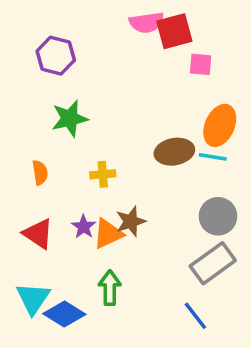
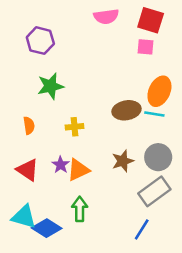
red square: (174, 31) -> (151, 20), moved, turned 32
brown star: (131, 221) -> (123, 161), moved
cyan triangle: (33, 298) -> (24, 217), turned -48
blue line: (195, 316) -> (142, 229), turned 70

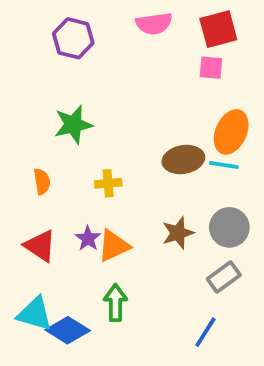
red square: (151, 20) -> (218, 29), turned -32
purple hexagon: (40, 41) -> (73, 38), moved
gray rectangle: (154, 191) -> (224, 277), size x0.7

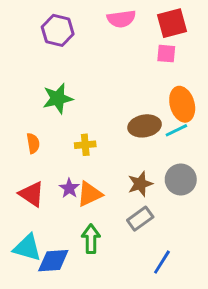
orange ellipse: (231, 132) -> (182, 104), turned -40
cyan line: (224, 165) -> (176, 130), turned -35
gray rectangle: (224, 277) -> (140, 219), moved
blue diamond: (68, 330) -> (53, 261), turned -36

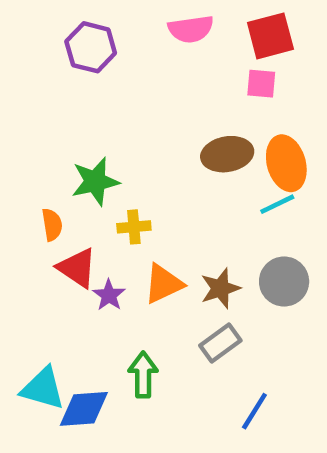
green star: (58, 98) -> (95, 181), moved
brown ellipse: (145, 126) -> (227, 154), moved
red triangle: (32, 194) -> (77, 268), moved
orange triangle: (90, 194) -> (164, 284), moved

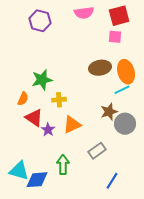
orange semicircle: (52, 225) -> (23, 99), turned 32
brown star: (220, 288) -> (109, 112), moved

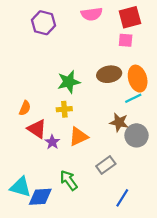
green star: (42, 80) -> (69, 82), moved
brown star: (109, 112) -> (119, 122), turned 30
green arrow: (63, 165) -> (69, 180), turned -36

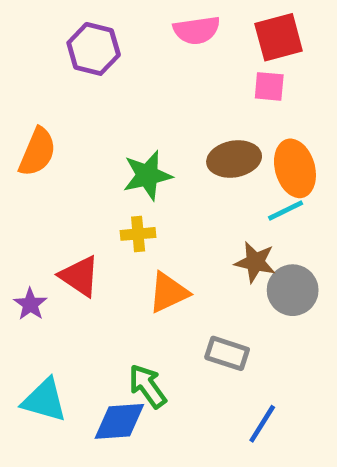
orange semicircle: (25, 108) -> (37, 152), moved, size x1.5
purple star: (52, 142) -> (30, 304), moved
gray rectangle: (106, 165) -> (227, 353), turned 54
blue diamond: (40, 197) -> (119, 421), moved

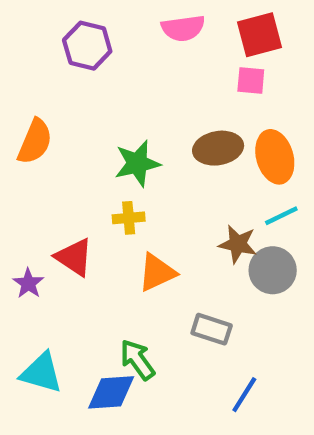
cyan line: (286, 211) -> (281, 216), moved

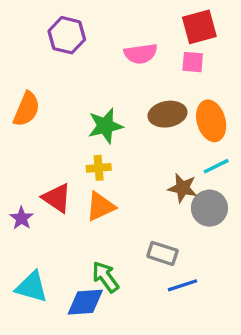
pink semicircle: (183, 28) -> (141, 54), moved
orange triangle: (157, 272) -> (100, 206), moved
blue line: (244, 395) -> (183, 285), moved, turned 40

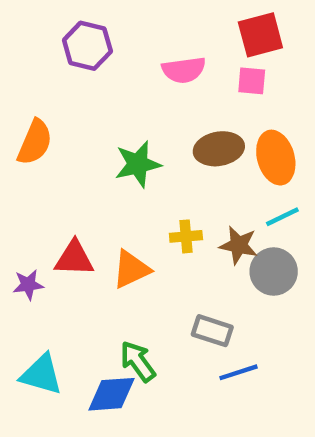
yellow cross: (99, 168) -> (186, 236), moved
red triangle: (57, 198) -> (74, 258), turned -32
purple star: (21, 218) -> (28, 285), turned 30

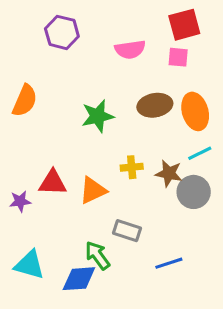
gray rectangle: (212, 331) -> (127, 231), moved

